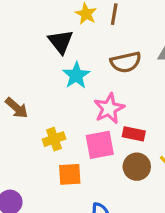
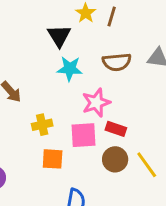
cyan star: (76, 75) -> (70, 69), turned 30

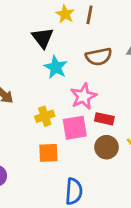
cyan star: (70, 69) -> (56, 67), turned 30
yellow cross: (42, 125) -> (45, 116), moved

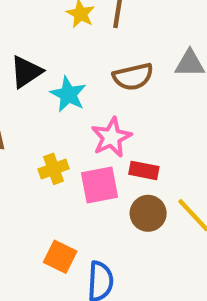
black triangle: (43, 38) -> (26, 72), moved, turned 35
orange square: (48, 153) -> (60, 257), moved, turned 30

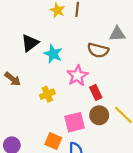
brown semicircle: (133, 77) -> (98, 50), moved, turned 30
red rectangle: (144, 170) -> (96, 92), turned 56
pink square: (100, 185) -> (75, 122), moved

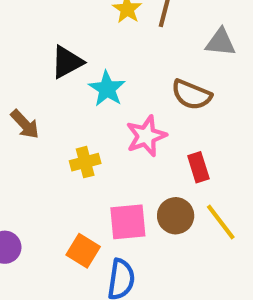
gray triangle: (117, 34) -> (221, 42), moved
red rectangle: (96, 92) -> (198, 167), moved

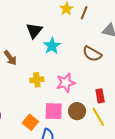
black triangle: (67, 62) -> (34, 31), turned -30
pink star: (146, 136) -> (66, 83), moved
red rectangle: (198, 167) -> (100, 96), moved

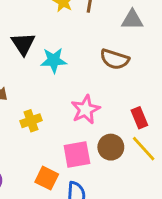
cyan star: (52, 46) -> (54, 60), turned -30
yellow cross: (37, 80) -> (31, 121), moved

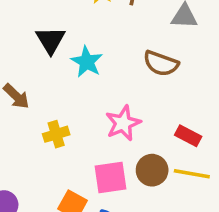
cyan star: (54, 60) -> (87, 62), turned 30
red rectangle: (139, 118) -> (188, 136), turned -42
yellow line: (144, 149) -> (192, 174), turned -40

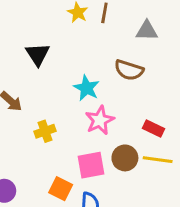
cyan star: (87, 62) -> (87, 88), moved

